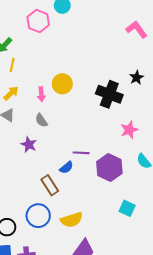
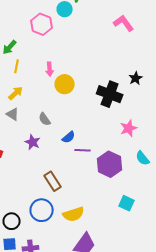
pink L-shape: (137, 29) -> (124, 23), moved
pink arrow: (41, 94) -> (50, 69), moved
blue semicircle: (66, 167) -> (69, 137), moved

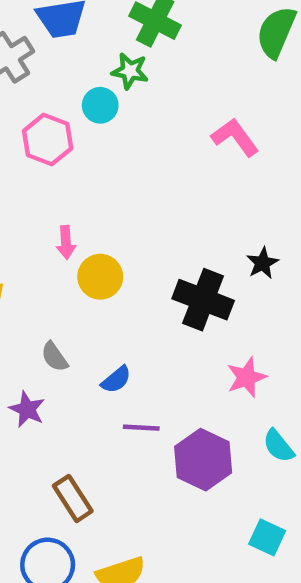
blue semicircle: (69, 137) -> (116, 380), moved
cyan square: (127, 203) -> (267, 537), moved

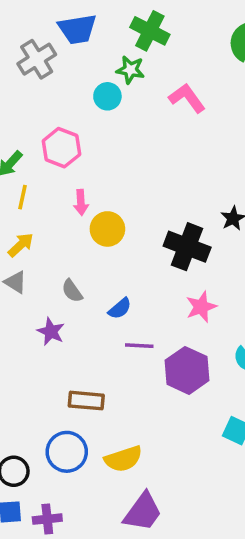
pink L-shape: (235, 137) -> (187, 98), moved
pink hexagon: (48, 140) -> (61, 148), moved
pink star: (247, 377) -> (201, 307), moved
brown rectangle: (73, 498) -> (86, 401), turned -52

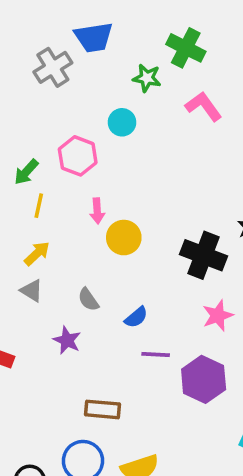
green cross: (150, 31) -> (186, 48), moved
cyan circle: (107, 96) -> (122, 122), moved

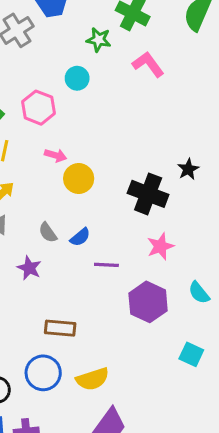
pink arrow: (97, 211) -> (56, 155), turned -70
blue semicircle: (136, 317) -> (80, 237), moved
purple line: (156, 355) -> (106, 265), moved

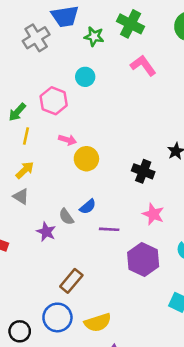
green star: (99, 40) -> (94, 37), moved
black cross: (148, 194) -> (143, 171), size x0.7
gray semicircle: (48, 232) -> (66, 217), moved
pink star: (160, 246) -> (153, 214), turned -30
brown rectangle: (60, 328) -> (71, 281), turned -55

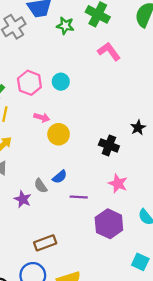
cyan circle: (85, 77) -> (61, 82), moved
brown rectangle: (71, 281) -> (45, 243), turned 30

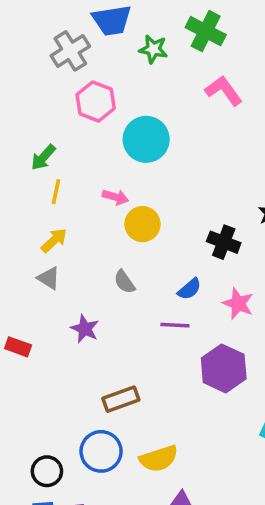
cyan circle: (61, 82) -> (146, 139), size x1.6
pink hexagon: (29, 83) -> (96, 101), moved
blue semicircle: (60, 177) -> (189, 289), moved
gray semicircle: (41, 186) -> (124, 282), moved

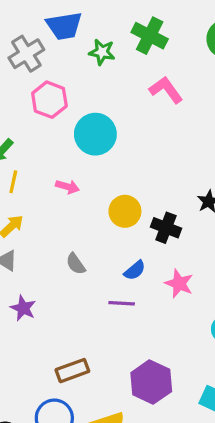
yellow circle: (143, 224) -> (125, 211), moved
purple star: (85, 329) -> (23, 308), moved
purple hexagon: (224, 368) -> (151, 382), moved

